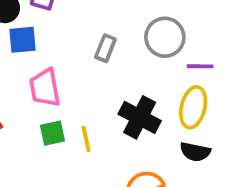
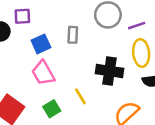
blue square: (22, 40) -> (41, 44), moved
green square: (52, 133) -> (52, 109), moved

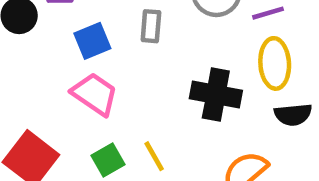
pink trapezoid: (43, 73) -> (95, 94), turned 152
yellow line: (80, 96) -> (154, 156), moved

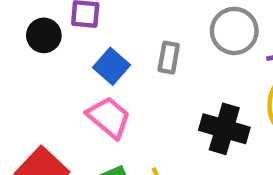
blue square: (92, 41) -> (111, 66), turned -32

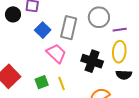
gray rectangle: (169, 58) -> (69, 28), size x1.6
pink trapezoid: (109, 117) -> (56, 53), moved

